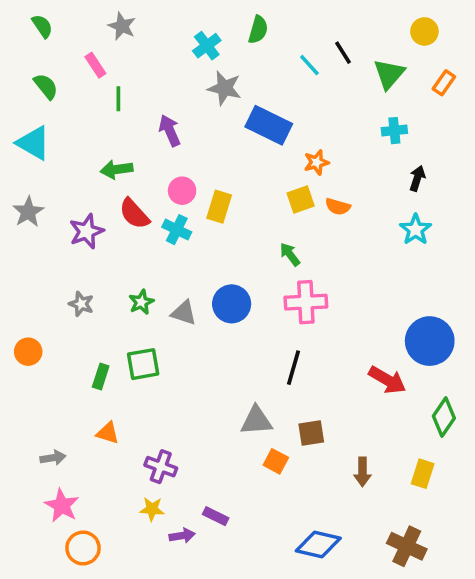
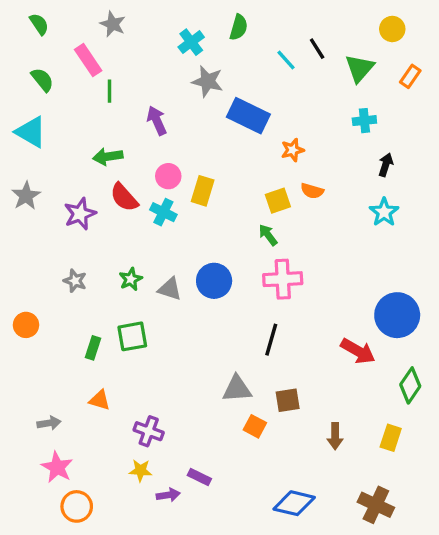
pink rectangle: (95, 65) -> (88, 60), size x1.4
yellow square: (301, 200) -> (278, 201), moved

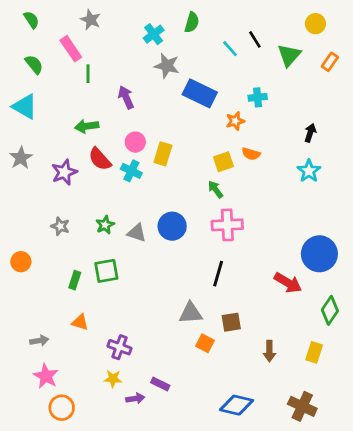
cyan cross: (364, 121) -> (258, 97), moved

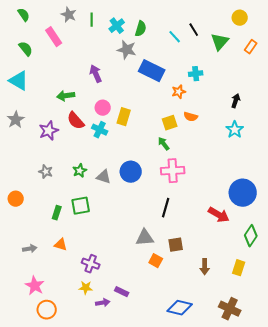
green semicircle: (192, 22) -> (141, 29), moved
green line: (88, 74) -> (92, 20), moved
gray arrow: (39, 341) -> (30, 249), moved

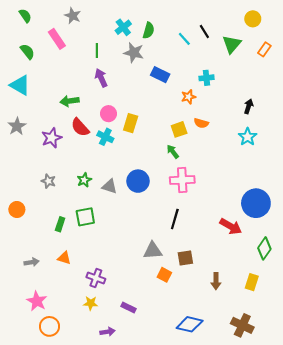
green line: (92, 20) -> (97, 50), moved
blue rectangle: (152, 71) -> (160, 75), size x0.7
purple arrow: (103, 303) -> (107, 332), moved

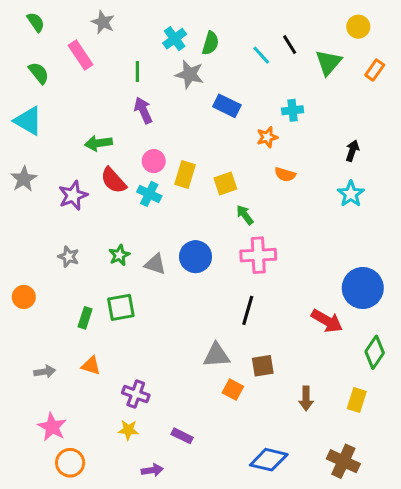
yellow square: (179, 129) -> (225, 183), moved

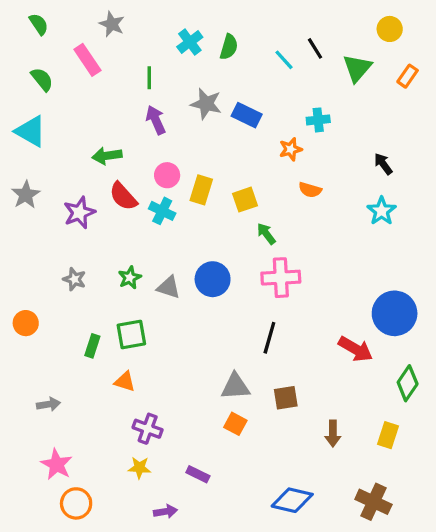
gray star: (190, 74) -> (206, 104), moved
black arrow: (352, 151) -> (383, 164), turned -54
orange triangle: (91, 366) -> (125, 382), moved
orange square: (233, 390) -> (235, 424), moved

